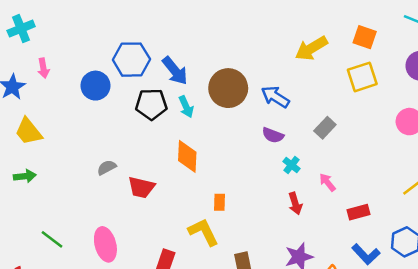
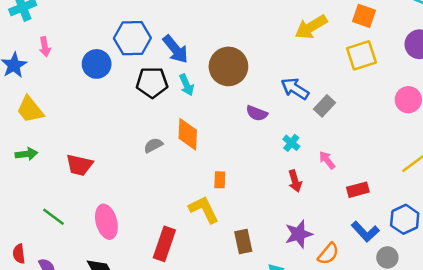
blue arrow: (275, 97) -> (295, 89), moved
purple semicircle: (273, 135) -> (257, 113), moved
gray semicircle: (107, 167) -> (153, 145), moved
red trapezoid: (141, 187) -> (79, 165), moved

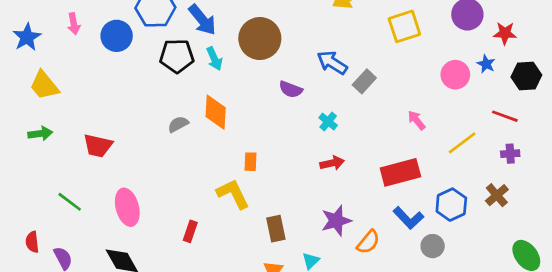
pink arrow: (45, 47) -> (74, 24), moved
pink arrow: (327, 160) -> (417, 120), moved
red arrow: (295, 181) -> (332, 163), turned -85
red rectangle: (358, 190) -> (400, 172), size x1.6
red rectangle: (164, 244) -> (190, 231), size x0.6

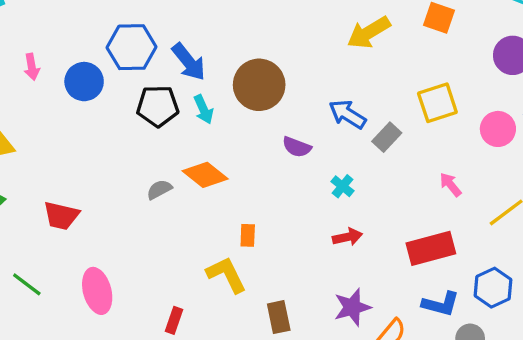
yellow square: (404, 26) -> (437, 103), moved
orange diamond: (216, 112) -> (205, 175), turned -54
blue L-shape: (408, 218) -> (441, 304), turned -32

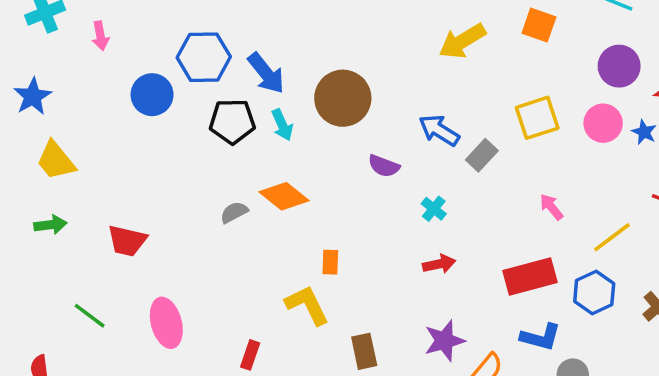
pink arrow: (32, 67) -> (100, 36), moved
pink circle: (498, 129) -> (603, 123), moved
blue hexagon: (493, 288) -> (594, 293), moved

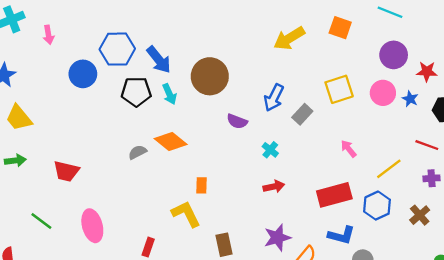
blue arrow: (439, 130) -> (274, 98), turned -96

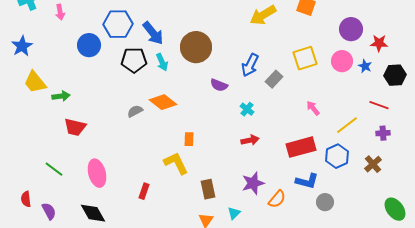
green arrow: (15, 160) -> (61, 96), moved

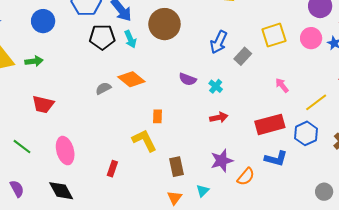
blue circle: (89, 45) -> (43, 21), moved
purple semicircle: (219, 85) -> (188, 79), moved
green arrow: (61, 96) -> (34, 61), moved
gray circle: (325, 202) -> (324, 192), moved

